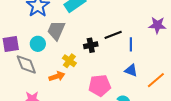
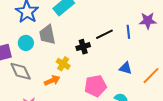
gray trapezoid: (56, 30) -> (47, 35), turned -30
cyan circle: (38, 44) -> (26, 43), moved
blue line: (131, 44) -> (128, 32), moved

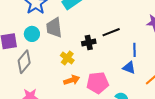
blue line: (128, 32) -> (135, 50), moved
gray diamond: (21, 71) -> (24, 62), turned 60
orange arrow: (52, 80) -> (72, 80), moved

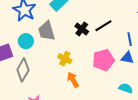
black cross: (89, 43) -> (82, 29), moved, turned -32
orange arrow: (72, 80) -> (73, 80), turned -91
pink pentagon: (98, 83) -> (103, 60), moved

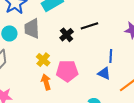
black line: (103, 26) -> (89, 26), moved
pink pentagon: (103, 60) -> (67, 71), moved

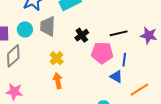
black line: (89, 26) -> (119, 33), moved
pink pentagon: (67, 71) -> (102, 53), moved

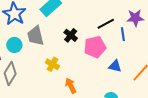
blue line: (124, 60) -> (123, 34), moved
orange arrow: (58, 81) -> (71, 86), moved

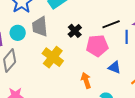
yellow cross: (52, 64) -> (53, 57), size x1.5
orange arrow: (71, 86) -> (86, 80), moved

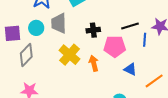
black cross: (75, 31) -> (93, 30), turned 32
orange arrow: (86, 80) -> (94, 63), moved

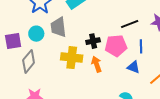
black cross: (93, 30) -> (93, 41), moved
blue line: (145, 40) -> (141, 46), moved
yellow cross: (70, 55) -> (72, 58), turned -30

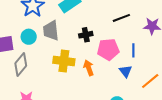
black line: (130, 24) -> (121, 18), moved
black cross: (93, 41) -> (86, 35), moved
blue triangle: (133, 67) -> (126, 71), turned 32

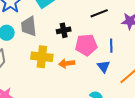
orange arrow: (89, 68) -> (67, 63), turned -77

